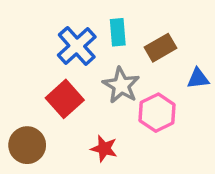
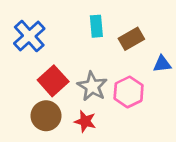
blue cross: (77, 46) -> (29, 36), moved
gray star: (121, 85) -> (92, 86), moved
brown circle: (27, 145) -> (46, 116), moved

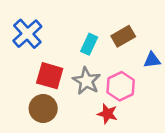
cyan rectangle: (96, 26) -> (89, 44), moved, turned 30
red square: (53, 81) -> (50, 76), turned -32
red star: (85, 121) -> (107, 114), moved

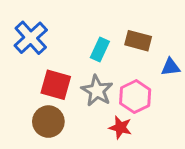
brown rectangle: (123, 36) -> (138, 41), turned 45

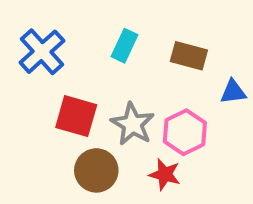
cyan rectangle: (100, 49) -> (124, 46), moved
brown circle: (48, 122) -> (96, 170), moved

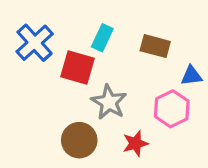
red square: (76, 116) -> (78, 67), moved
pink hexagon: (185, 132) -> (172, 109), moved
red star: (165, 174) -> (135, 143), turned -30

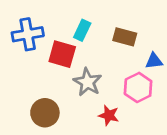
blue cross: (35, 43) -> (28, 34), turned 32
brown circle: (79, 140) -> (45, 113), moved
red star: (135, 143) -> (109, 115), turned 30

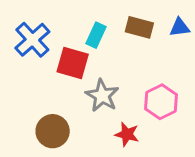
blue cross: (28, 34) -> (32, 40), turned -32
brown rectangle: (125, 37) -> (139, 27), moved
blue triangle: (154, 61) -> (180, 27), moved

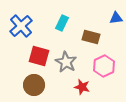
brown rectangle: (139, 27) -> (91, 37), moved
red square: (73, 63) -> (39, 56), moved

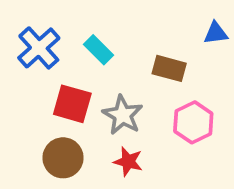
cyan rectangle: (62, 23) -> (98, 50), moved, turned -70
red star: (82, 87) -> (128, 162), moved

